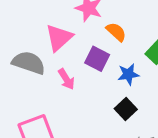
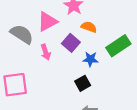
orange semicircle: (116, 32) -> (89, 27), turned -35

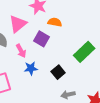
green rectangle: (118, 46) -> (84, 52), moved
blue star: (90, 59) -> (31, 68), moved

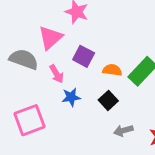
orange semicircle: (55, 22) -> (112, 70), moved

